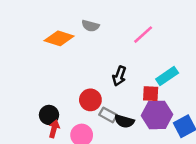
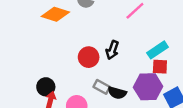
red square: (151, 94) -> (160, 67), moved
red circle: (90, 100) -> (89, 57), moved

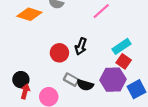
red square: (160, 67) -> (124, 61), turned 32

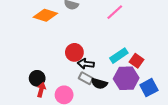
black arrow: (81, 46) -> (86, 64), moved, turned 77
cyan rectangle: (122, 46) -> (119, 56), moved

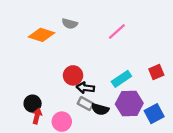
red square: (136, 61) -> (156, 72), moved, turned 32

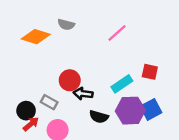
red square: (156, 72) -> (150, 72), moved, turned 35
gray rectangle: (85, 104) -> (49, 102), moved
blue square: (154, 114) -> (151, 109), moved
red arrow: (37, 116) -> (31, 124), turned 35

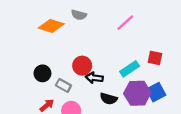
black circle: (26, 111) -> (42, 73), moved

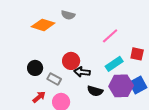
pink line: (125, 23) -> (110, 36), moved

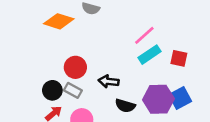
red circle: (71, 61) -> (75, 67), moved
cyan rectangle: (114, 64) -> (149, 55), moved
black circle: (35, 68) -> (52, 90), moved

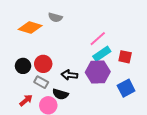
black circle: (52, 90) -> (23, 66), moved
purple hexagon: (158, 99) -> (98, 72), moved
black semicircle: (125, 106) -> (60, 94), moved

